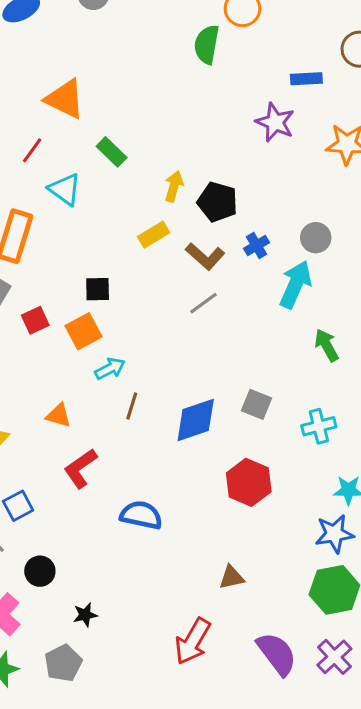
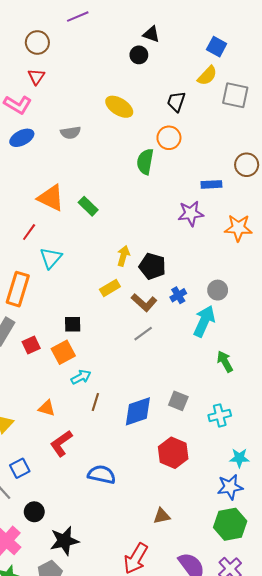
purple star: (275, 122) -> (191, 213), turned -30
green rectangle: (112, 152) -> (88, 206), moved
cyan triangle: (65, 189) -> (51, 258), turned 35
black star: (85, 615) -> (64, 541), size x1.8

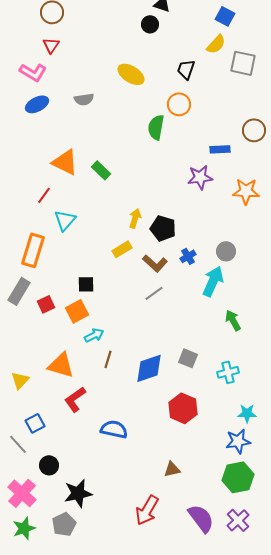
orange triangle: (47, 408) -> (61, 365), size x1.6

